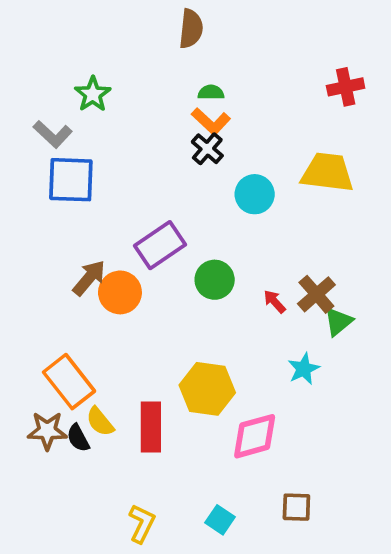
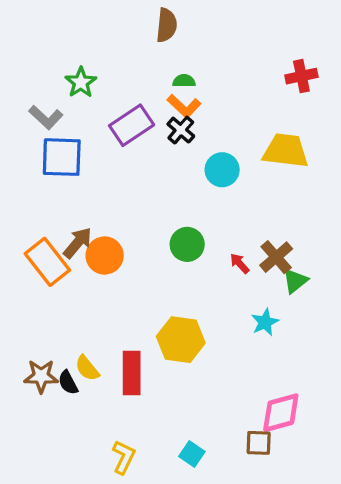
purple rectangle: (160, 245) -> (132, 125), moved
orange rectangle: (69, 382) -> (47, 262), moved
pink diamond: (255, 436) -> (281, 413), moved

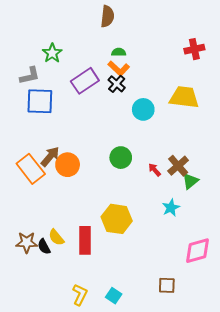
gray L-shape: (46, 117) -> (30, 76), turned -55
pink diamond: (281, 413) -> (197, 251), moved
cyan square: (192, 454) -> (114, 296), moved

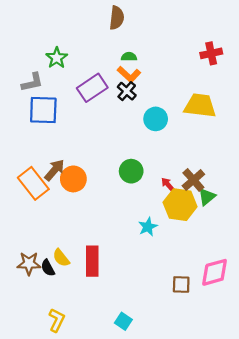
cyan star: (171, 208) -> (148, 227), moved
yellow hexagon: (117, 219) -> (180, 205), moved
brown square: (167, 285) -> (181, 285), moved
yellow L-shape: (80, 295) -> (57, 320), moved

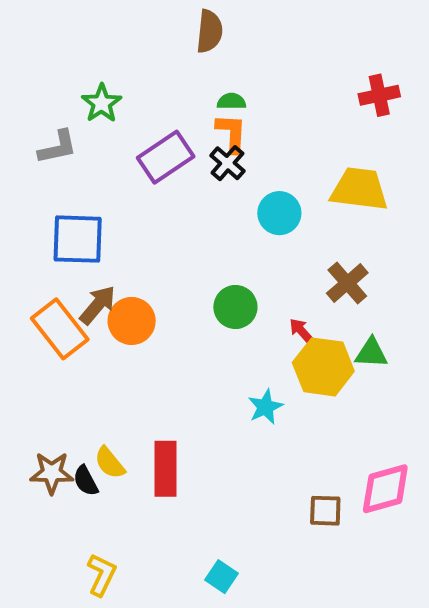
orange L-shape: (129, 74) -> (231, 133), turned -130
blue square: (43, 110) -> (78, 239), moved
brown cross: (193, 180) -> (347, 283), moved
green triangle: (207, 197) -> (371, 353), turned 42

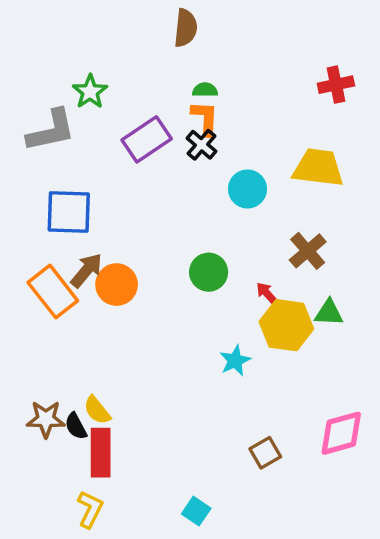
gray L-shape: (58, 147) -> (51, 131), size x1.4
red rectangle: (166, 469) -> (101, 453), moved
brown square: (325, 511) -> (265, 453), moved, turned -32

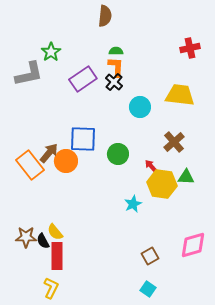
blue square: (69, 212) -> (83, 139), moved
cyan square: (196, 511) -> (148, 289), moved

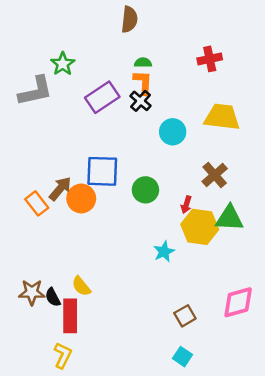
red cross: (190, 48) -> (210, 59), moved
orange rectangle: (30, 165) -> (37, 203), size x0.7
red arrow: (151, 166) -> (186, 205), turned -120
green triangle: (186, 177) -> (229, 218), size x1.4
yellow semicircle: (55, 232) -> (81, 286), moved

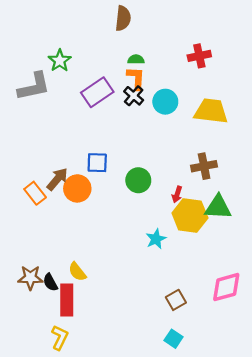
cyan circle: (173, 132) -> (165, 102), moved
blue square: (102, 171) -> (97, 163), size x0.7
brown cross: (215, 175) -> (204, 166), turned 30

